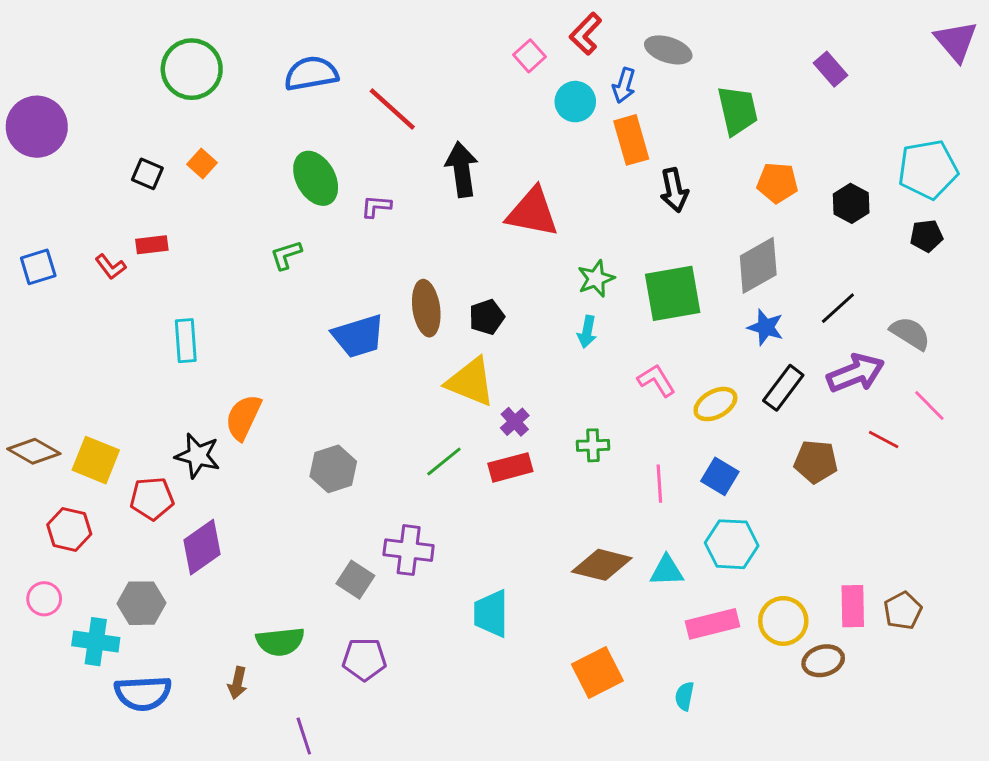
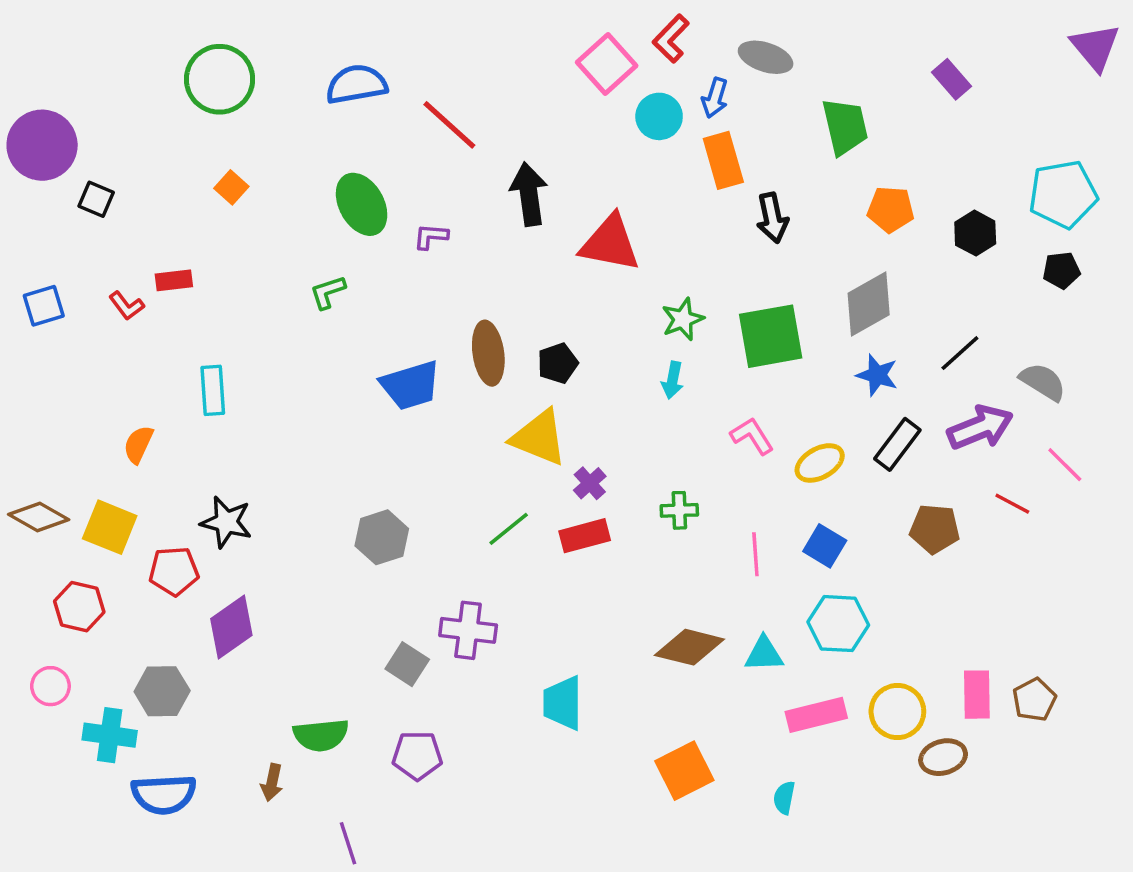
pink square: (530, 56) -> (607, 64), size x1.6
black square: (147, 174) -> (96, 199), moved
orange semicircle: (243, 417) -> (138, 444), moved, size x0.7

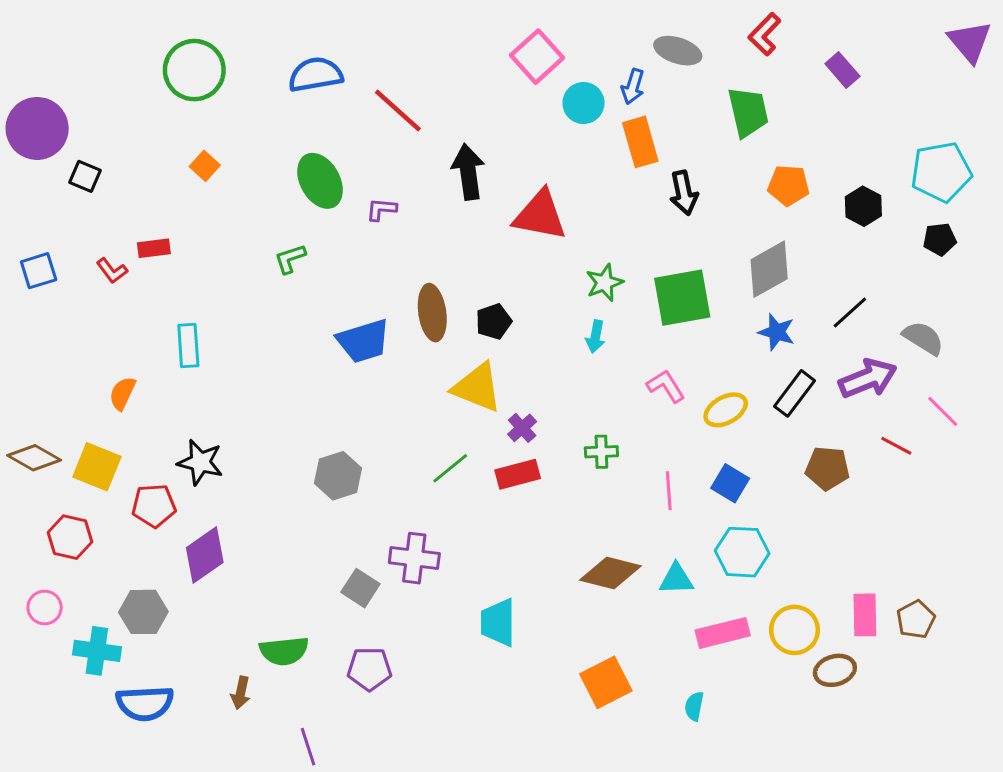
red L-shape: (671, 39) -> (765, 34), moved

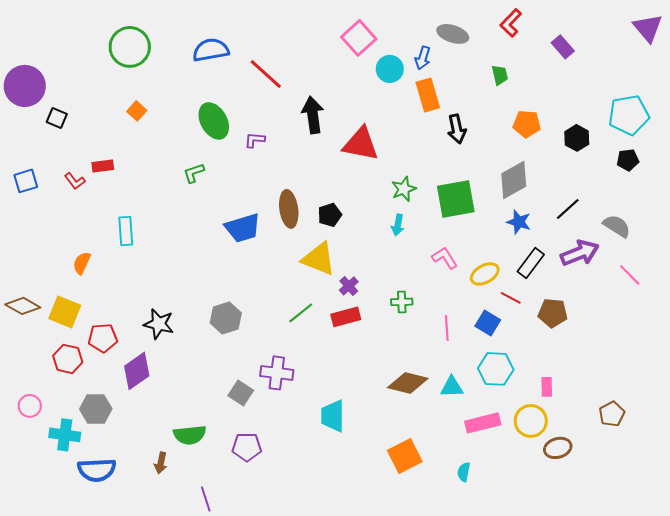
green trapezoid: (748, 112) -> (500, 75), size x0.6
red line: (896, 446) -> (511, 298), moved
black star: (200, 462) -> (159, 324), moved
red hexagon: (70, 537) -> (68, 359), moved
pink rectangle: (865, 615) -> (547, 387), moved, size x0.7

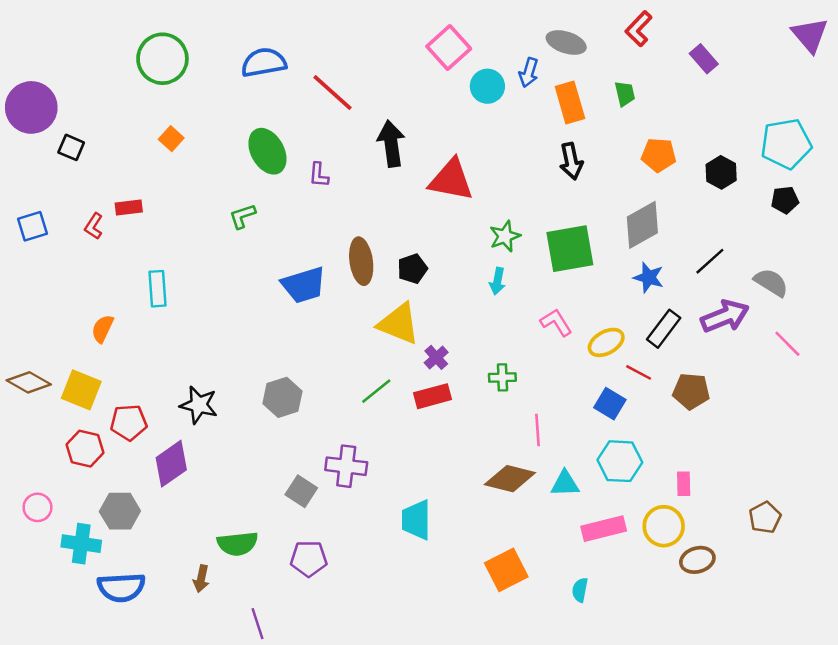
orange rectangle: (428, 95) -> (570, 102), moved
purple L-shape: (255, 140) -> (319, 175), turned -90
red L-shape: (75, 181) -> (94, 226), turned 70
pink line: (447, 328) -> (537, 430), moved

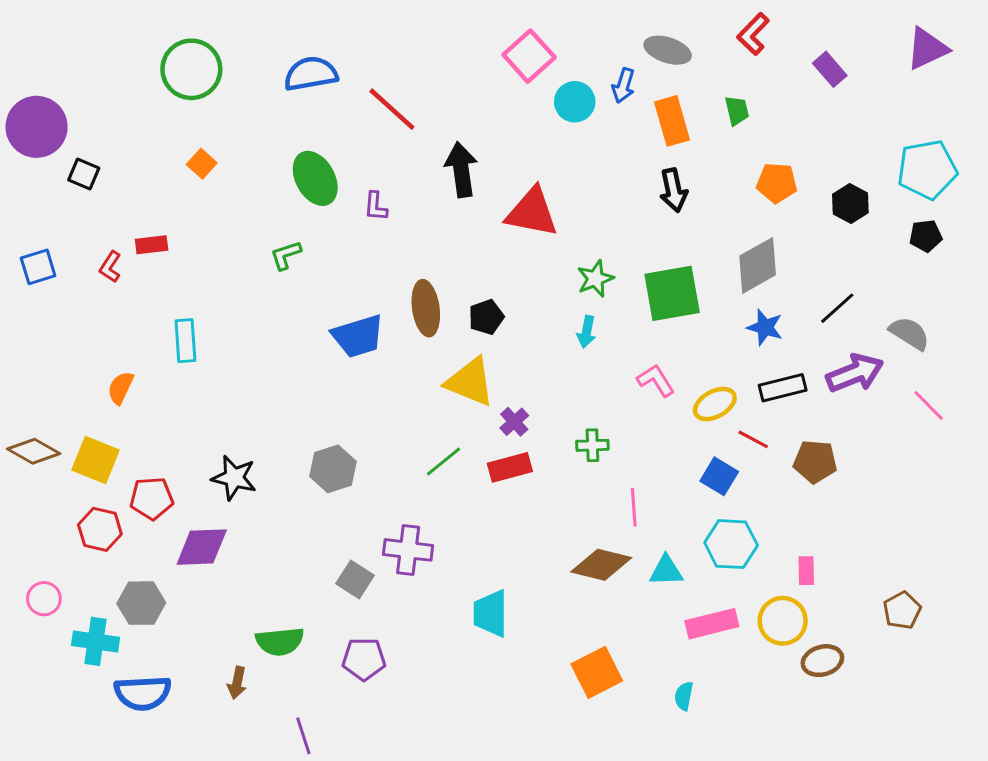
purple triangle: (810, 35) -> (927, 49), moved, turned 45
black rectangle: (664, 329) -> (783, 388), turned 39
purple diamond: (171, 464) -> (202, 547), turned 33

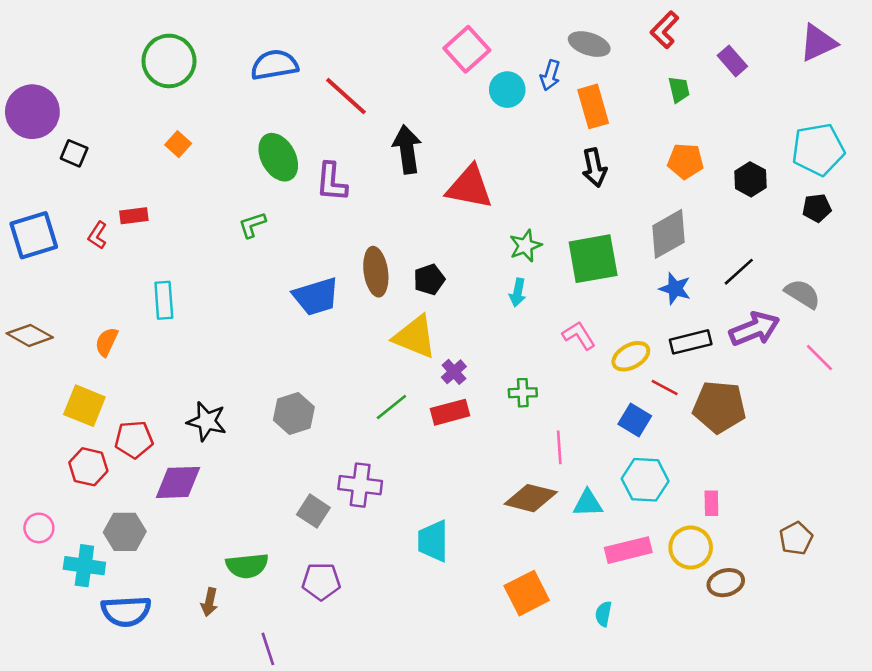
green trapezoid: (737, 111) -> (679, 90), moved
purple L-shape: (376, 206) -> (332, 182), size x1.5
blue square: (38, 267) -> (34, 235), size x1.5
brown diamond: (34, 451) -> (30, 335), moved
brown pentagon: (815, 462) -> (719, 407), size x1.4

